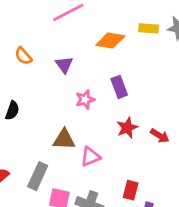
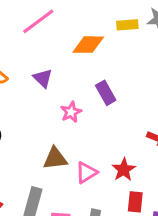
red star: (127, 128) -> (124, 170), moved

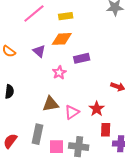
yellow rectangle: (127, 25) -> (66, 16), moved
orange diamond: (88, 45) -> (62, 39), moved
purple rectangle: (106, 93) -> (82, 58), turned -70

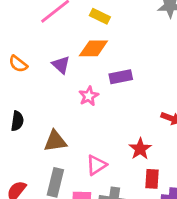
yellow rectangle: (66, 16) -> (100, 16), turned 32
brown triangle: (51, 104) -> (55, 141), moved
pink triangle: (72, 112) -> (96, 165), moved

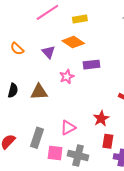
yellow rectangle: (100, 16) -> (80, 19), turned -40
orange diamond: (93, 48) -> (73, 42), turned 30
brown triangle: (55, 141) -> (39, 92), moved

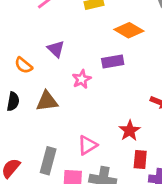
orange diamond: (73, 42) -> (129, 30), moved
orange semicircle: (17, 49) -> (23, 65), moved

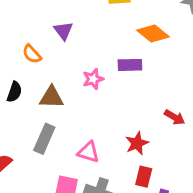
purple triangle: (56, 49) -> (63, 31), moved
pink triangle: (87, 145) -> (88, 152), turned 40
gray rectangle: (48, 161) -> (44, 139), moved

